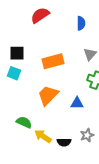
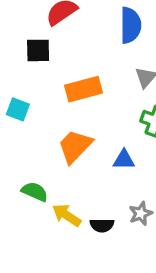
blue semicircle: (81, 23) -> (131, 25), size x1.5
black square: (17, 53) -> (38, 50), moved

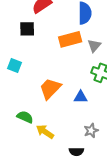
orange rectangle: (83, 89) -> (70, 39), moved
black semicircle: (102, 225) -> (76, 152), moved

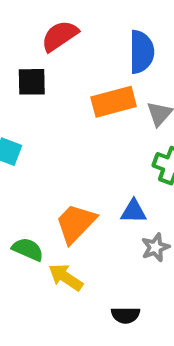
orange trapezoid: (50, 89) -> (76, 223), moved
gray star: (91, 131) -> (155, 247), moved

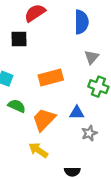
orange rectangle: (114, 102) -> (51, 78), moved
green semicircle: (28, 249) -> (17, 106), moved

